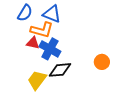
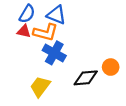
red triangle: (33, 43) -> (24, 31), moved
black diamond: (60, 70) -> (86, 78), moved

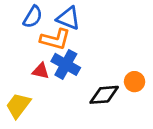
red triangle: (24, 31) -> (41, 71), moved
yellow trapezoid: (40, 87) -> (18, 105), moved

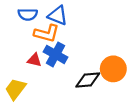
blue semicircle: (33, 17) -> (28, 14), turned 60
orange circle: (135, 82) -> (113, 69), size x1.5

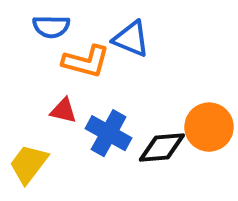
blue triangle: (58, 16) -> (131, 39), moved
blue cross: (55, 54) -> (109, 133), moved

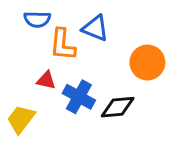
orange L-shape: (86, 61) -> (63, 45), turned 80
orange circle: (209, 127) -> (147, 62), moved

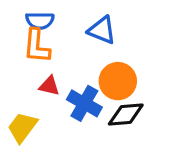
orange L-shape: (63, 45) -> (37, 46), moved
orange circle: (147, 62) -> (118, 81), moved

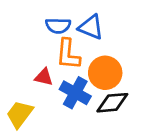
blue semicircle: (40, 21) -> (58, 26), moved
orange L-shape: (37, 46) -> (68, 54), moved

